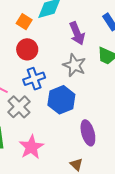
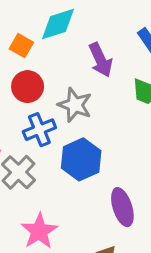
gray star: (74, 65) -> (75, 105), moved

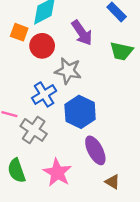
red circle: (28, 87) -> (42, 46), moved
purple ellipse: (122, 207) -> (95, 150), moved

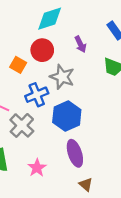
orange square: (19, 32) -> (18, 65), moved
purple arrow: (82, 33) -> (80, 44), size x0.7
pink star: (57, 173) -> (37, 168), size x0.7

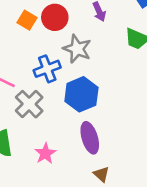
orange square: (18, 65) -> (27, 20), moved

